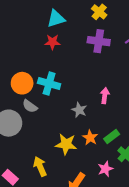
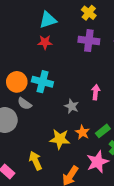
pink star: (105, 169) -> (97, 162), size x1.5

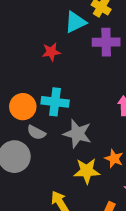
cyan triangle: (48, 20) -> (75, 22), moved
gray star: (72, 106) -> (77, 134), moved, size x1.5

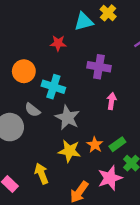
purple cross: (106, 42) -> (99, 67), moved
orange circle: (23, 107) -> (24, 71), moved

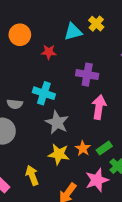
orange circle: (24, 71) -> (20, 35), moved
pink arrow: (112, 101) -> (99, 107), size x1.5
gray semicircle: (32, 110) -> (15, 104), moved, turned -32

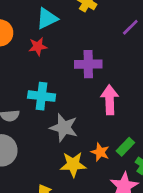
cyan triangle: (73, 32) -> (47, 18), moved

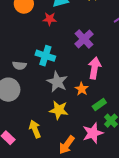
purple cross: (88, 64) -> (84, 39), turned 36
orange star: (100, 152) -> (82, 89), moved

